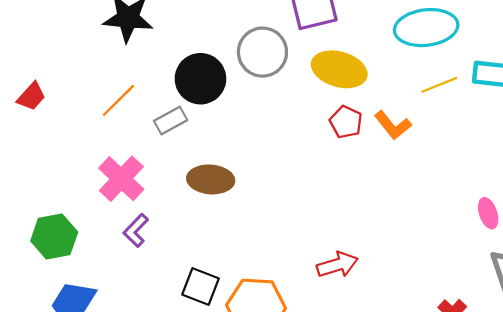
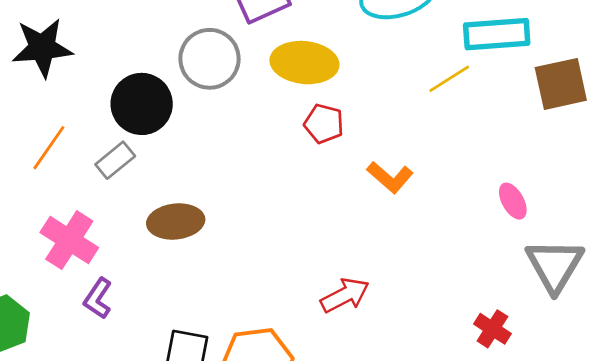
yellow line: (439, 85) -> (449, 79), moved
orange L-shape: (393, 125) -> (390, 177), moved

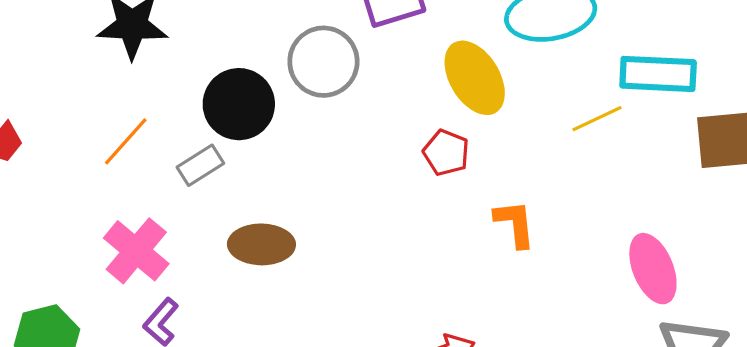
yellow ellipse: (304, 63) -> (475, 78), moved, turned 46
orange L-shape: (390, 177) -> (515, 224), turned -144
pink ellipse: (513, 201) -> (653, 269), size x1.6

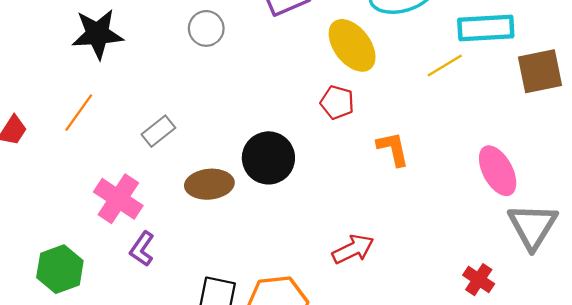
gray circle: (323, 62) -> (206, 28), moved, size x0.7
black circle: (239, 104) -> (268, 158), moved
orange line: (126, 141) -> (79, 113), moved

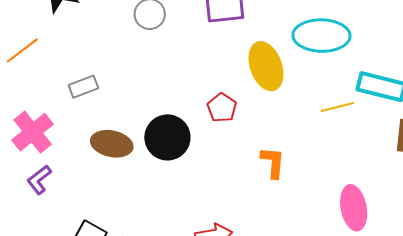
red pentagon: (337, 102) -> (222, 108), moved

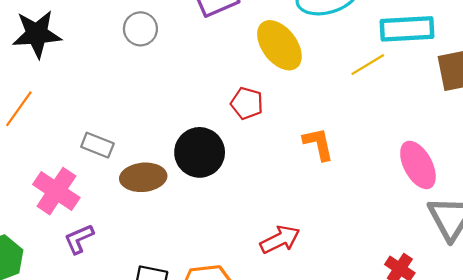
gray rectangle: (83, 87) -> (97, 145), moved, turned 60
purple L-shape: (39, 180) -> (79, 239), turned 32

